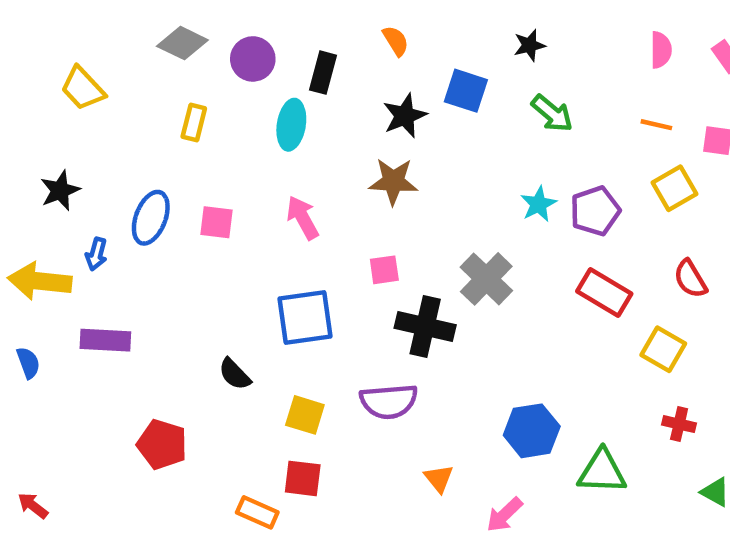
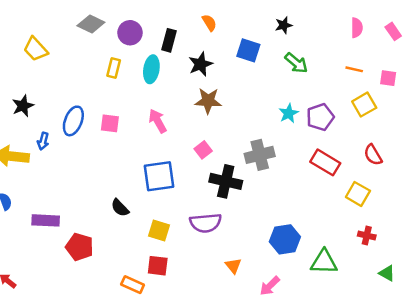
black star: (405, 116) -> (201, 64), moved
yellow rectangle: (194, 122) -> (114, 68), moved
pink square: (384, 270) -> (203, 150), turned -30
gray cross: (486, 279) -> (260, 155), turned 32
purple rectangle: (105, 340) -> (46, 220), moved

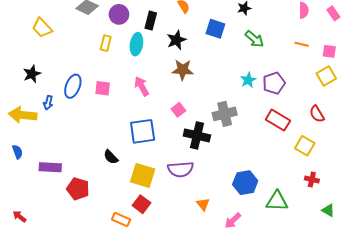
yellow square: (364, 105) -> (326, 76), moved
yellow square: (159, 230) -> (143, 175), size x1.4
red square: (158, 266) -> (142, 204), turned 30

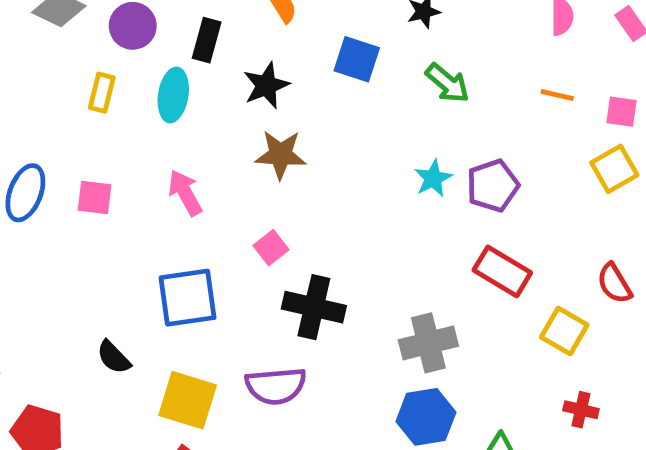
gray cross: (225, 114) -> (428, 343), moved
red semicircle: (317, 114) -> (614, 283), moved

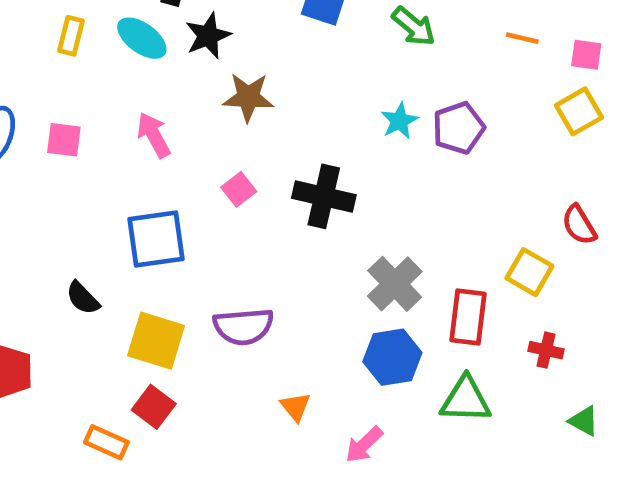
black star: (266, 85) -> (208, 36), moved
cyan ellipse: (173, 95) -> (142, 38), turned -63
red rectangle: (502, 271) -> (468, 317), moved, turned 66
black cross: (314, 307) -> (324, 196), moved
gray cross: (428, 343) -> (395, 284), turned -30

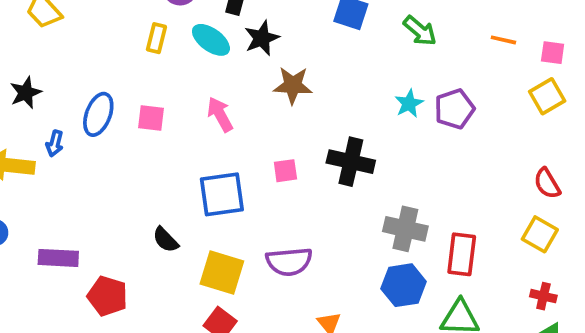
pink square: (239, 189) -> (285, 171), moved, turned 30
yellow square: (529, 272) -> (540, 234), moved
gray cross: (395, 284) -> (405, 229), turned -33
red cross: (546, 350) -> (543, 296), moved

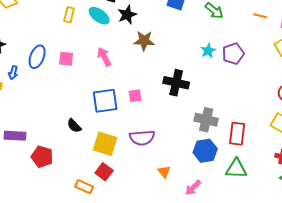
pink square: (285, 171) -> (135, 96), moved

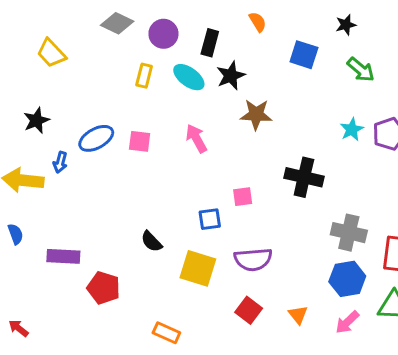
blue ellipse: (37, 57) -> (96, 138), turned 40
blue square: (105, 101) -> (210, 219), moved, size x0.6
red square: (104, 172) -> (249, 310), moved
orange triangle: (164, 172) -> (298, 315), moved
pink arrow: (193, 188) -> (347, 322), moved

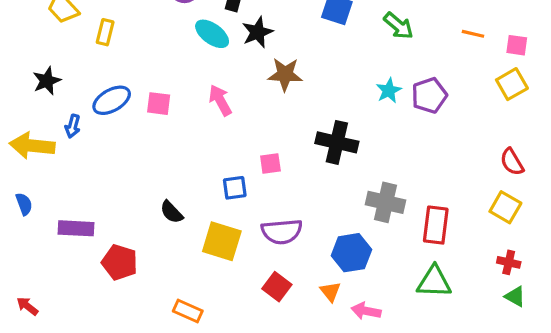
yellow rectangle: (144, 76) -> (105, 32), moved
blue hexagon: (347, 279) -> (351, 253), moved
pink arrow: (347, 322) -> (366, 311), moved, turned 55

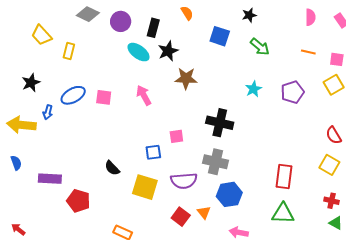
purple pentagon: (429, 95) -> (292, 92), moved
gray cross: (386, 202) -> (216, 162), moved
orange triangle: (330, 292) -> (204, 212), moved

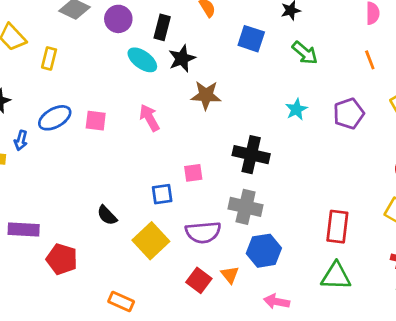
orange line: (308, 52) -> (370, 60), turned 56
yellow square: (145, 187) -> (151, 241), turned 30

